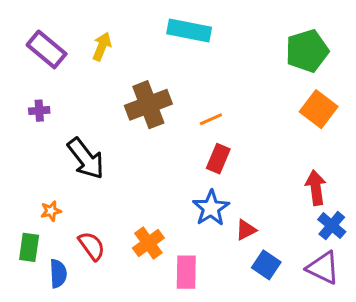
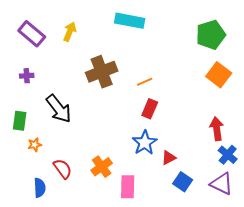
green rectangle: (29, 247) -> (20, 121), moved

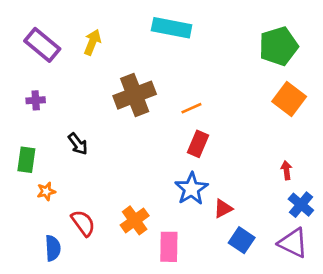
black arrow: (59, 109) -> (78, 144), size x0.6
red arrow: (217, 129) -> (286, 170), size x0.6

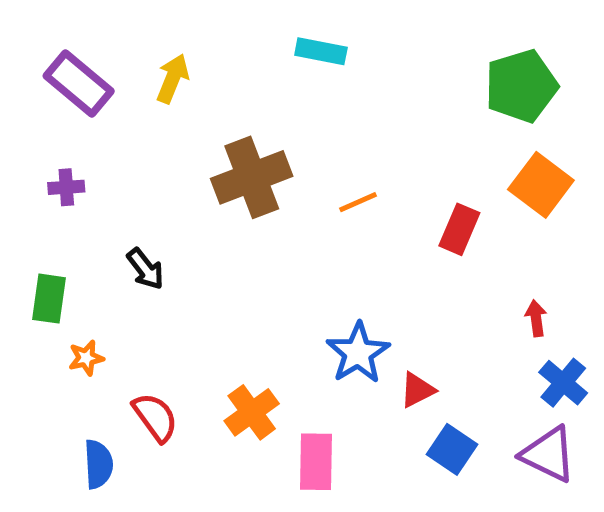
cyan rectangle: (172, 28) -> (321, 51), size x0.7
red rectangle: (198, 144) -> (459, 229), moved

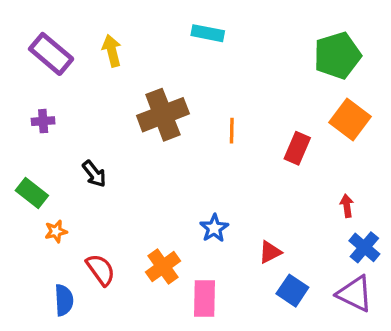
yellow arrow: (173, 79) -> (112, 51), turned -36
orange line: (358, 202) -> (232, 131), turned -65
green rectangle: (49, 299) -> (32, 193), turned -60
blue star: (358, 353) -> (214, 228), moved, size x0.7

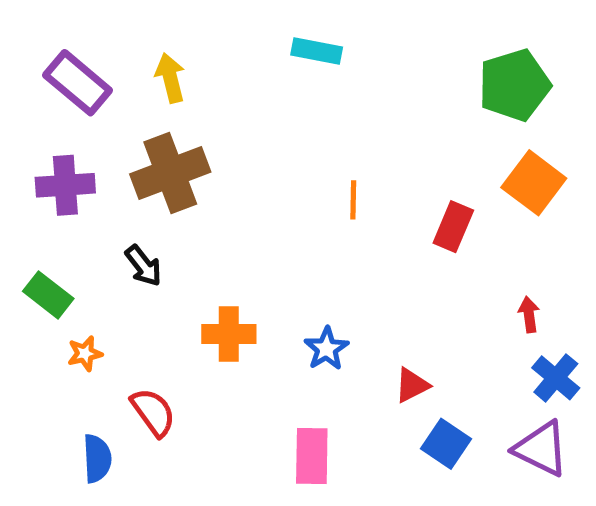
brown cross: (163, 115) -> (170, 173), moved
purple cross: (43, 121) -> (65, 185), size x1.6
orange cross: (163, 267) -> (229, 334), moved, turned 36

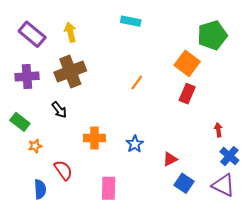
orange square: (534, 183) -> (187, 63), moved
orange line: (353, 200) -> (137, 83), moved, turned 35
pink rectangle: (312, 456) -> (109, 188), moved

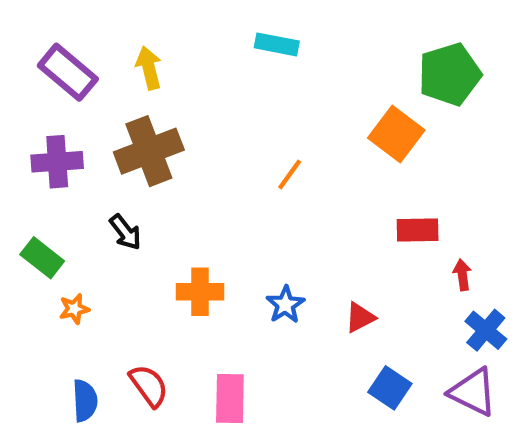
red rectangle: (187, 94) -> (418, 230), moved, turned 66
red triangle: (170, 159) -> (360, 317), moved
red semicircle: (63, 170) -> (149, 386), moved

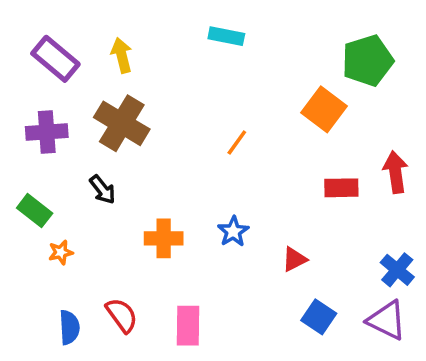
brown cross: (149, 151) -> (122, 123), turned -38
red arrow: (462, 275) -> (395, 172), moved, size x1.6
blue star: (285, 305) -> (233, 231), moved

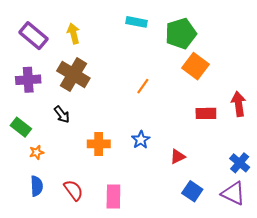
green pentagon: (368, 61) -> (181, 33), moved
blue semicircle: (69, 327) -> (37, 186), moved

